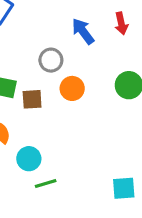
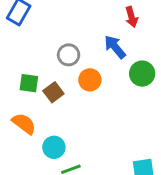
blue arrow: (83, 31) -> (115, 47), moved
brown square: (32, 99) -> (53, 92), turned -30

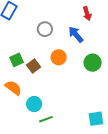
gray circle: (69, 55) -> (45, 29), moved
green circle: (142, 74) -> (93, 63), moved
green square: (29, 83) -> (17, 60), turned -32

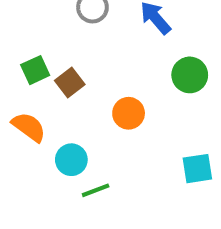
orange circle: (59, 57) -> (129, 113), moved
cyan square: (96, 119) -> (197, 169), moved

